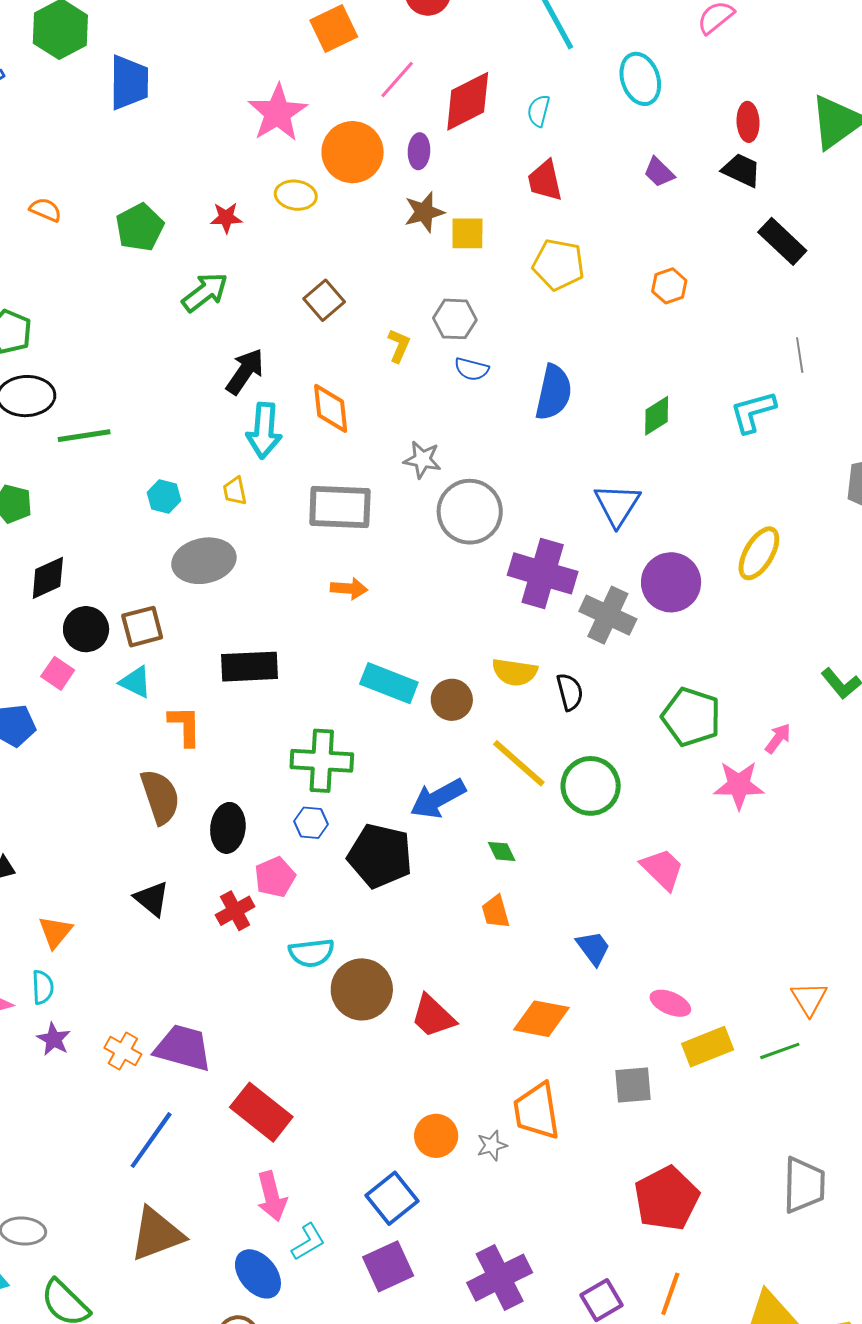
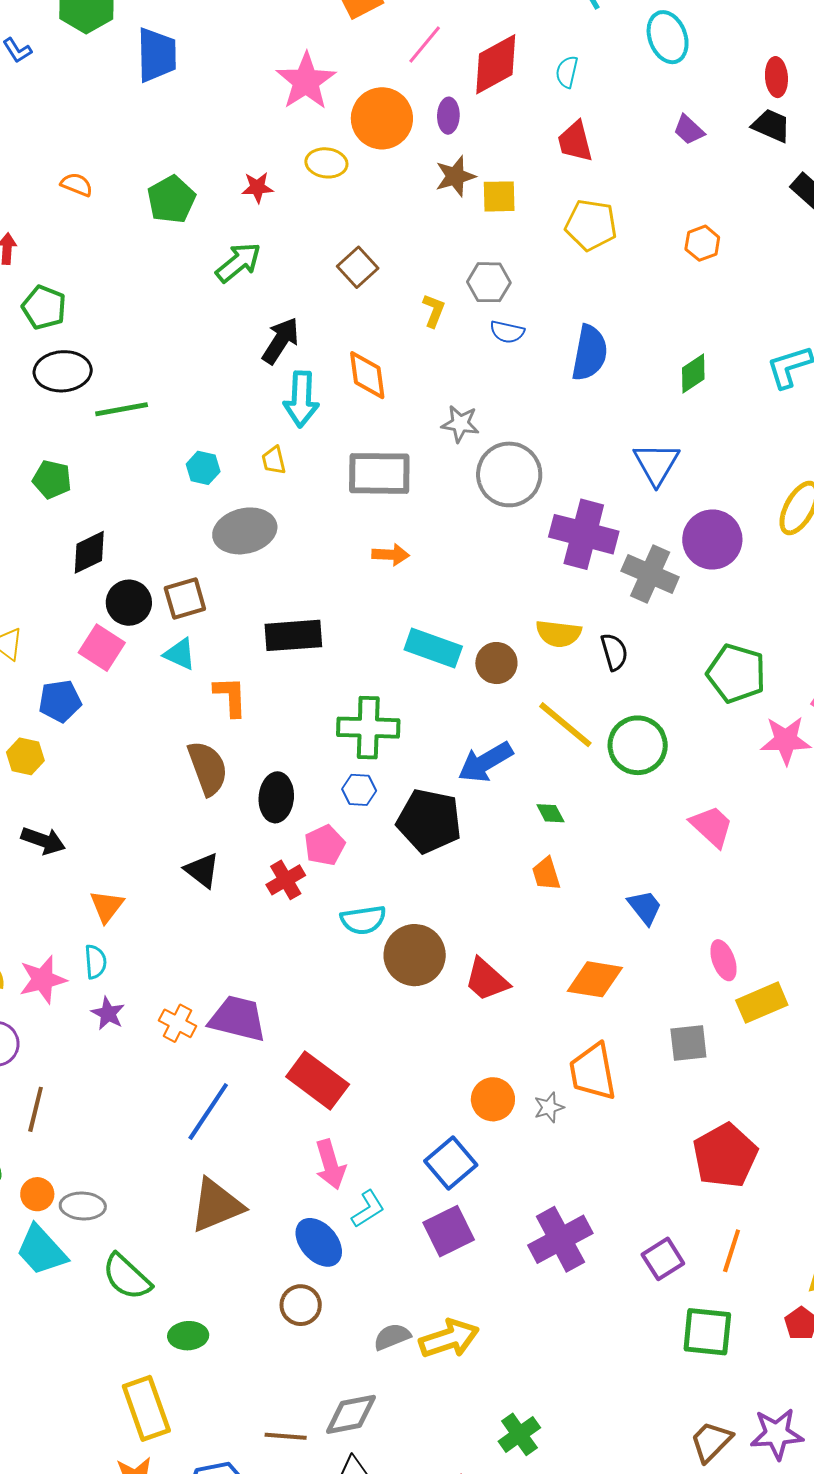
pink square: (58, 673) -> (102, 648), size x1.4
pink ellipse: (670, 1003) -> (723, 960), turned 48

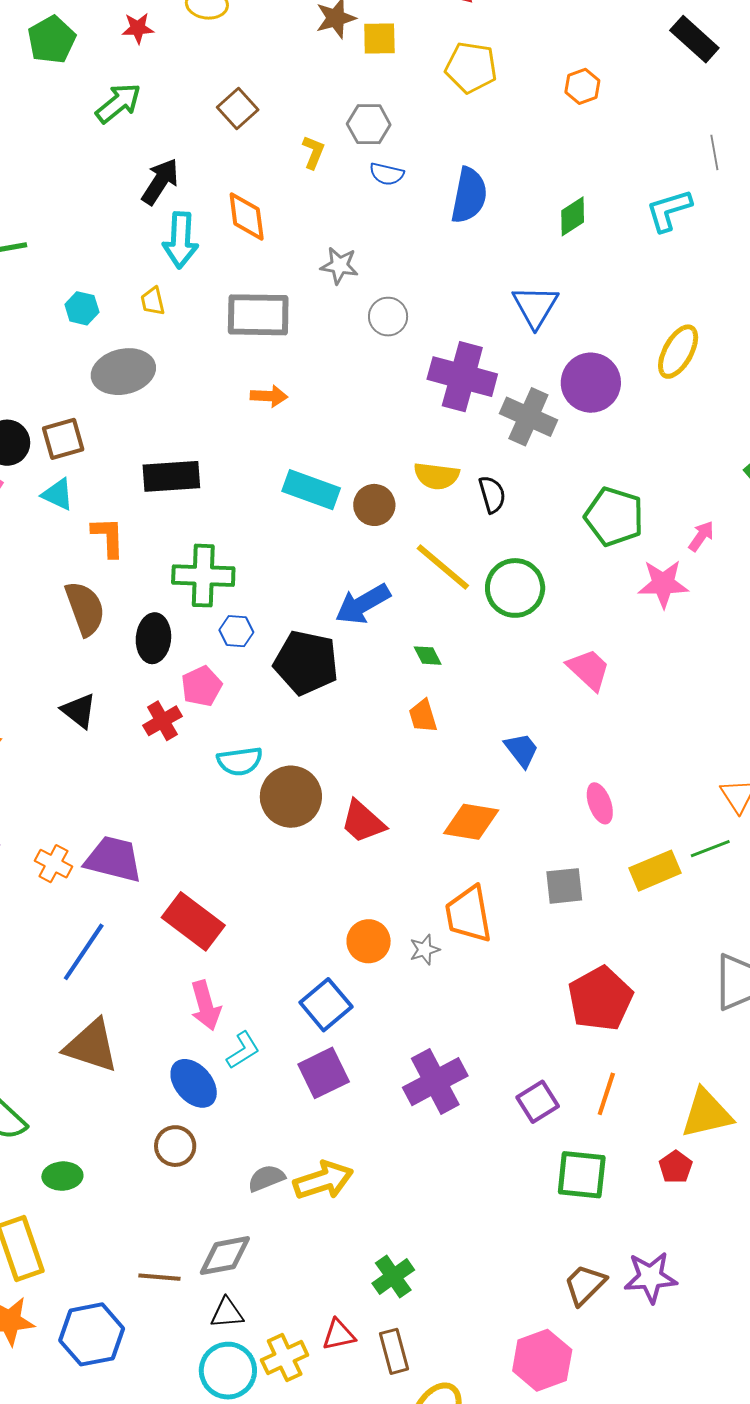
gray circle: (509, 474) -> (388, 317), size x0.6
green cross: (368, 728) -> (203, 576), moved
yellow rectangle: (762, 1003) -> (655, 871), moved
brown triangle: (216, 1205) -> (91, 1046), turned 40

